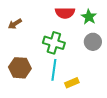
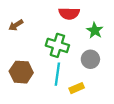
green star: (89, 17) -> (95, 30), moved
gray circle: (93, 42) -> (90, 59), moved

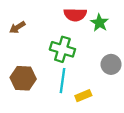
green star: (95, 30) -> (99, 23), moved
gray circle: (90, 59) -> (111, 64), moved

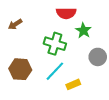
green star: (99, 23) -> (83, 30), moved
cyan line: (62, 81) -> (55, 71), turned 35

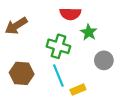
brown arrow: (15, 24) -> (16, 26), size x1.5
cyan line: (55, 71) -> (58, 76), turned -65

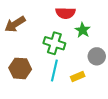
cyan line: (58, 76) -> (54, 70), turned 35
yellow rectangle: (78, 90) -> (78, 77), moved

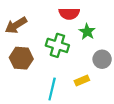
brown hexagon: (20, 68) -> (21, 58), moved
cyan line: (54, 70) -> (52, 89), moved

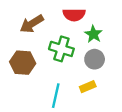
brown arrow: (16, 25) -> (32, 24), moved
gray circle: (102, 59) -> (95, 59), moved

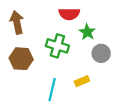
brown arrow: (32, 24) -> (17, 22), moved, turned 110
gray circle: (95, 59) -> (101, 53), moved

